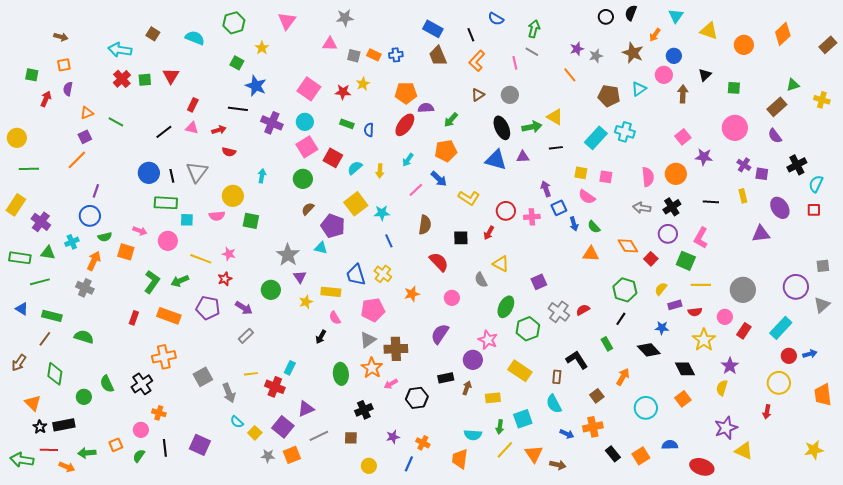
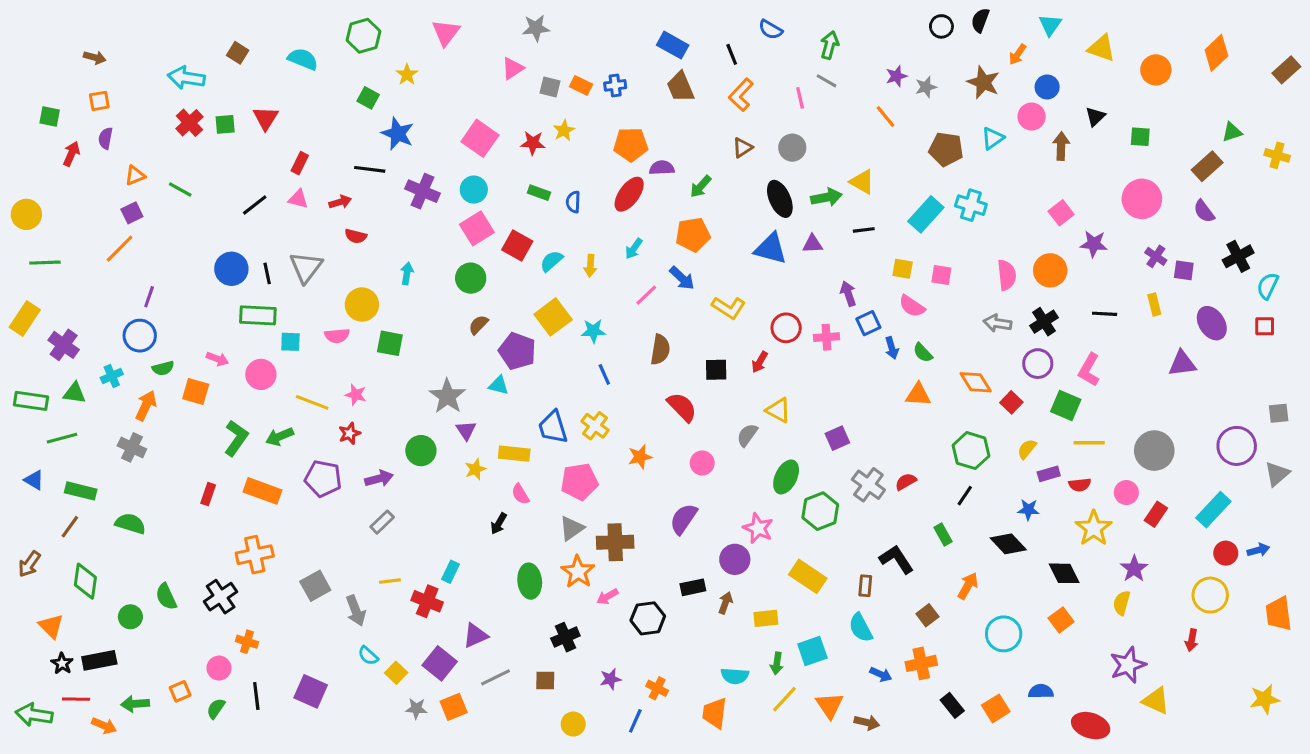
pink triangle: (330, 44) -> (513, 68), turned -35
gray semicircle: (481, 280) -> (747, 435), turned 63
purple arrow: (244, 308) -> (379, 479), turned -48

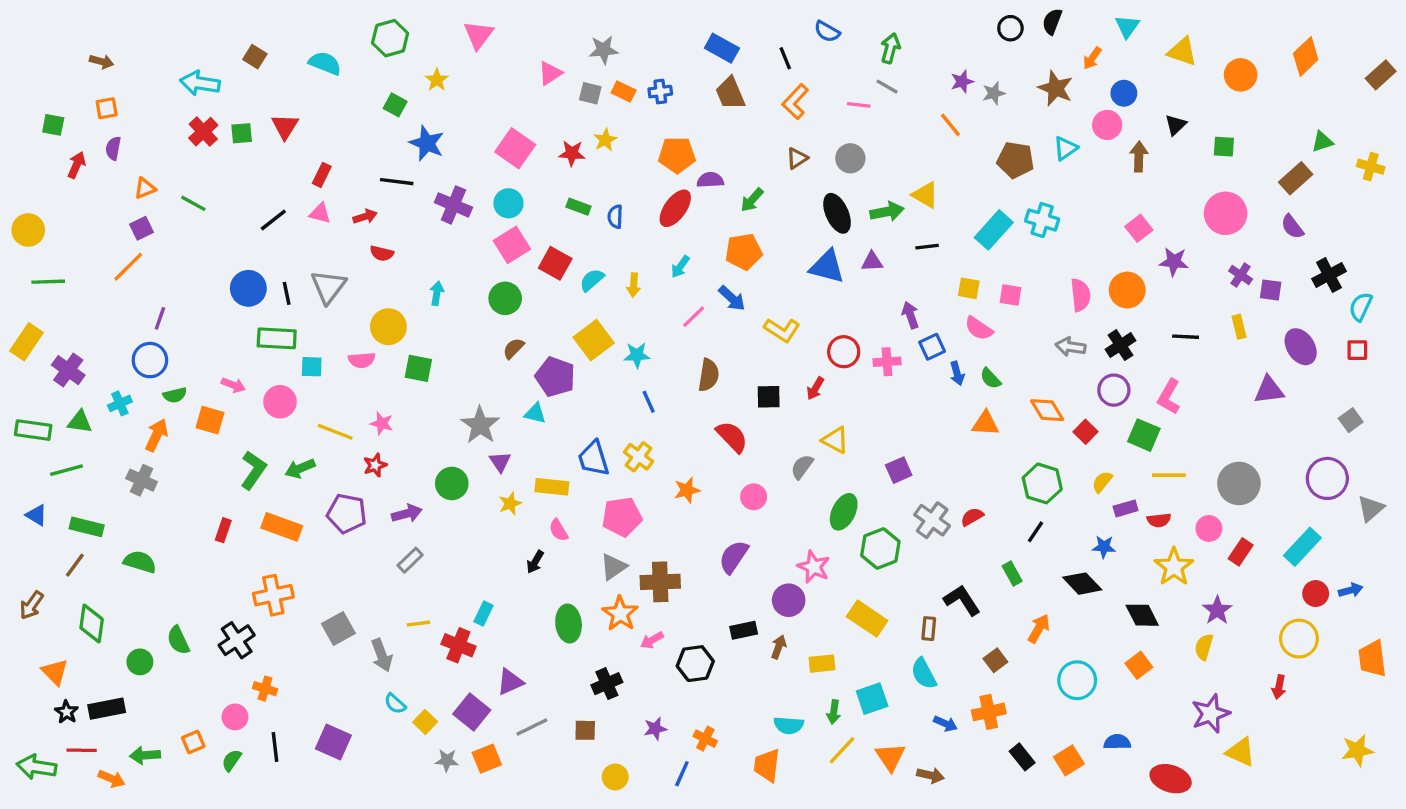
gray star: (536, 28) -> (604, 50), moved
pink line: (800, 98) -> (859, 105), turned -70
gray square: (1279, 413) -> (1351, 420), moved, turned -30

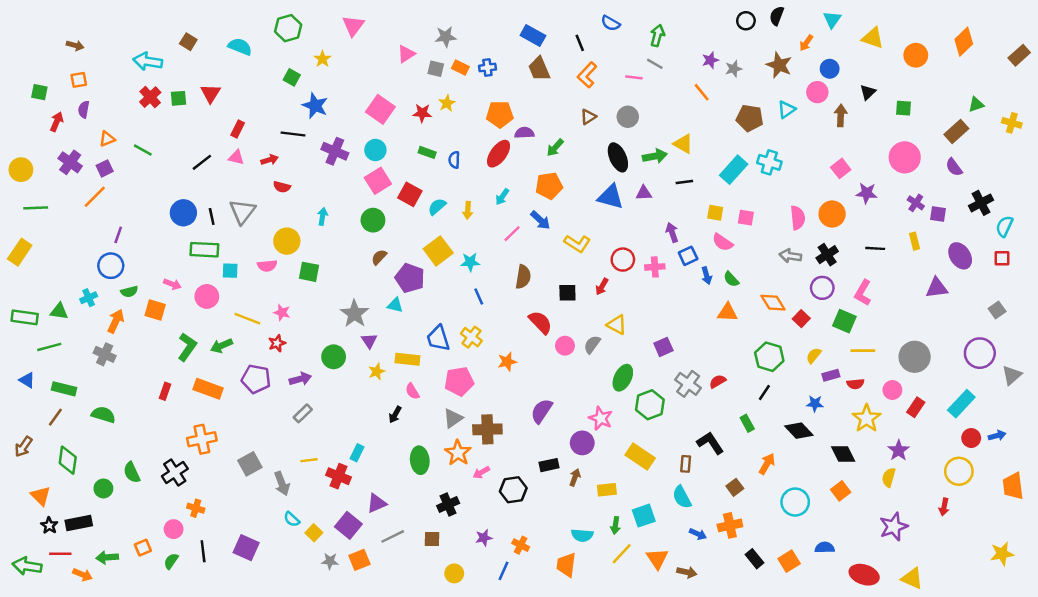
purple cross: (68, 370) -> (70, 162), moved
pink circle: (754, 497) -> (565, 346), moved
yellow triangle: (1241, 752) -> (912, 578), moved

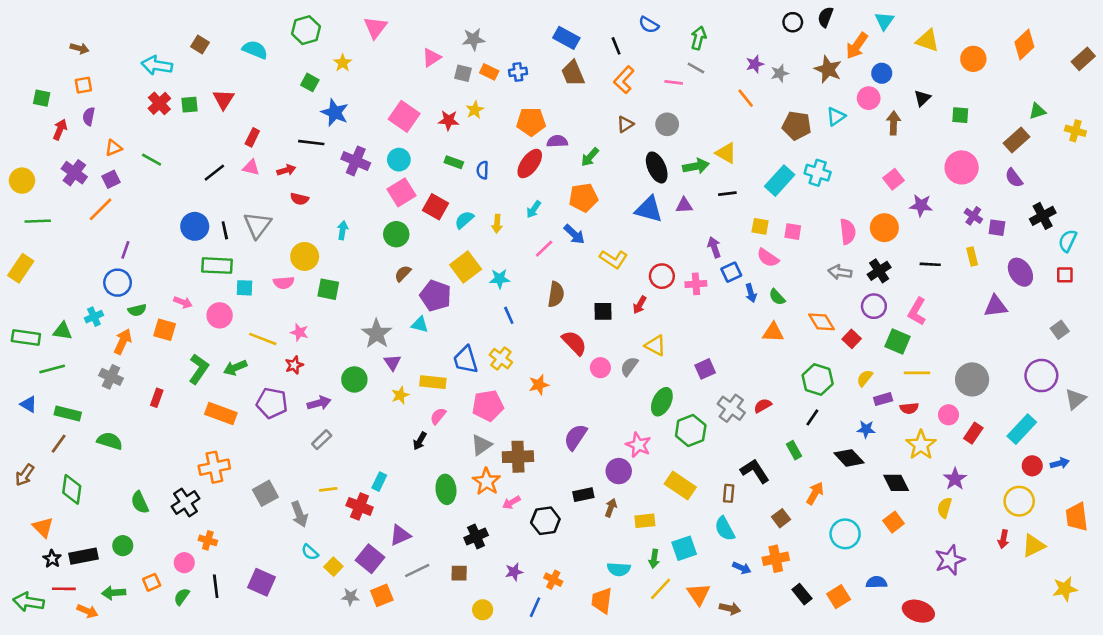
orange arrow: (806, 43) -> (857, 46), size x1.5
red rectangle: (165, 391) -> (157, 398), moved
pink semicircle: (412, 391) -> (438, 416), turned 70
green circle: (103, 488) -> (123, 546), moved
yellow triangle: (912, 578) -> (1034, 546), moved, turned -50

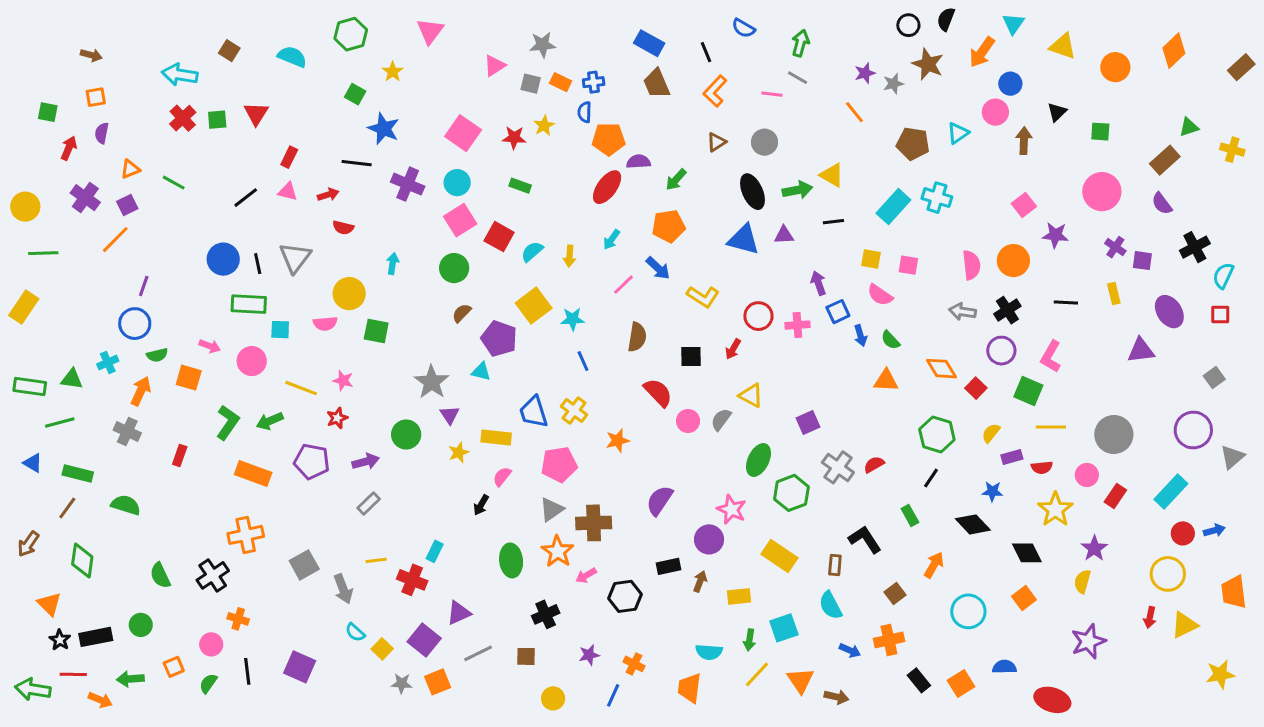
brown star: (828, 69) -> (928, 64), moved
blue semicircle: (483, 170) -> (585, 112), moved

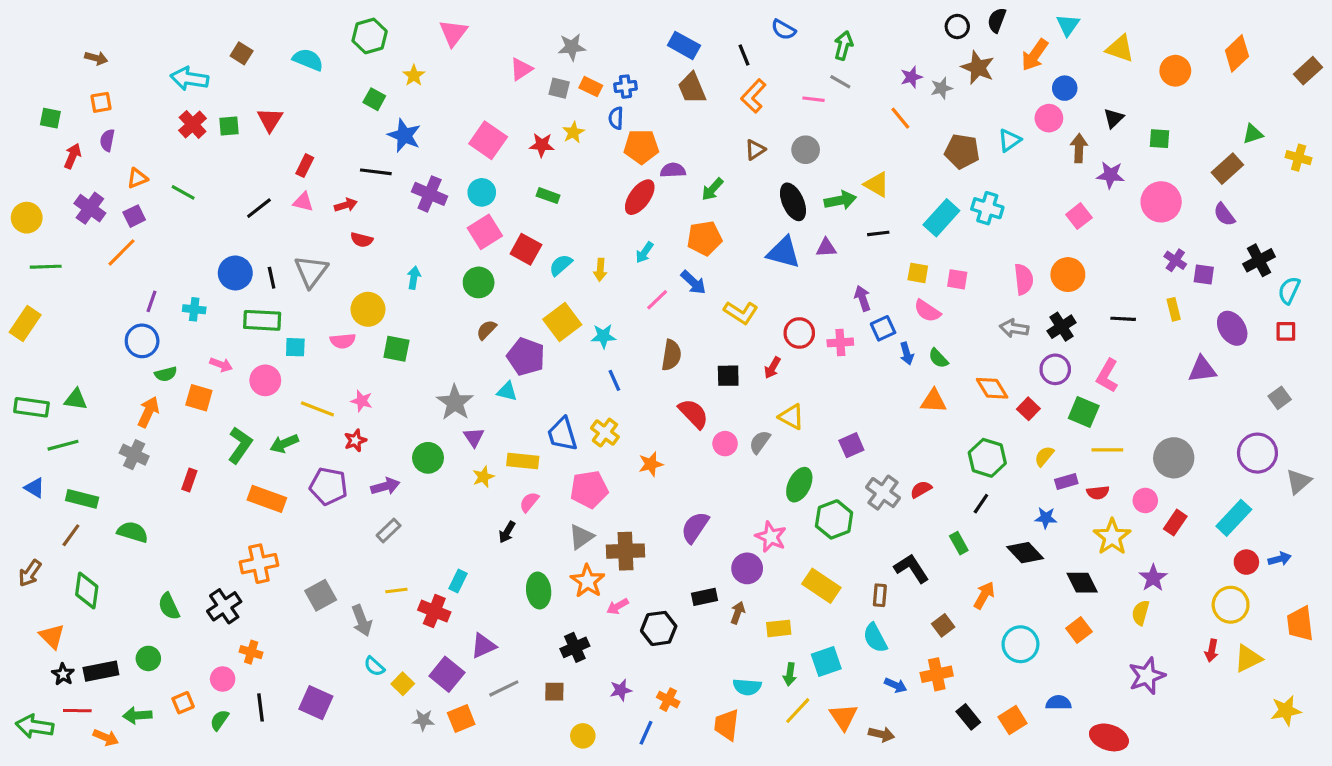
purple star: (1055, 235) -> (1111, 175), moved
cyan cross: (108, 363) -> (194, 309), moved, turned 30

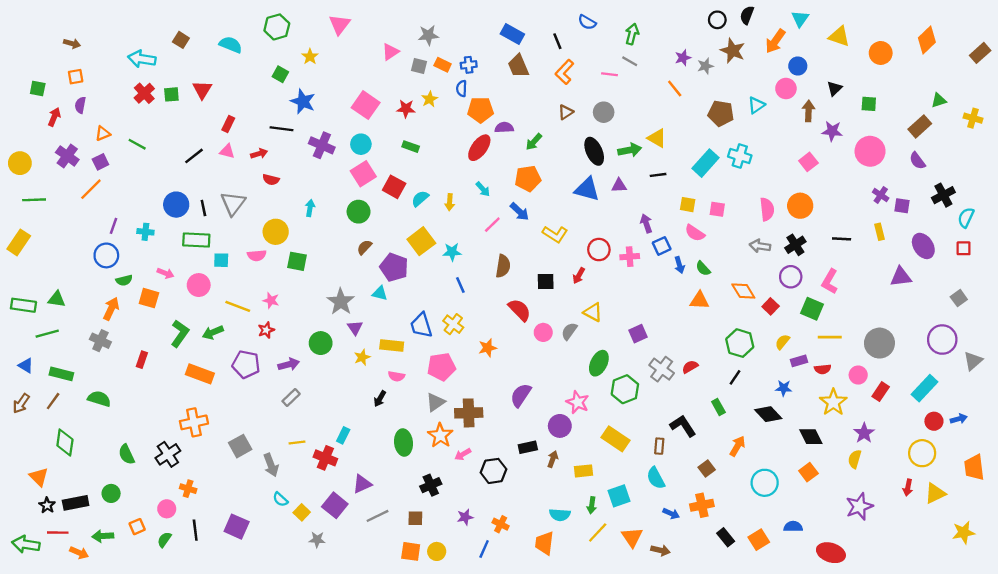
cyan arrow: (644, 252) -> (483, 189), turned -77
pink semicircle: (529, 502) -> (396, 376), turned -119
brown arrow: (30, 573) -> (21, 403), moved
orange square: (461, 718) -> (411, 551), moved, turned 30

